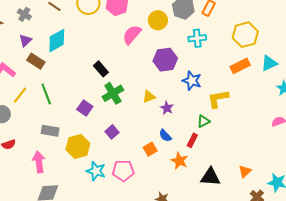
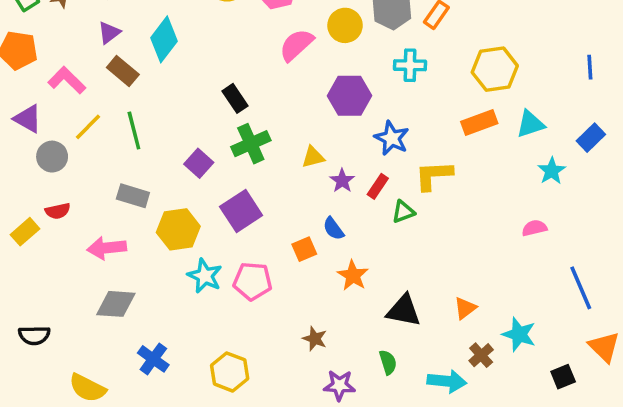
cyan diamond: (57, 41) -> (164, 39), turned -30
purple square: (112, 132) -> (241, 211), size x1.6
red rectangle: (192, 140) -> (378, 186), moved
pink arrow: (39, 162) -> (107, 248), turned -95

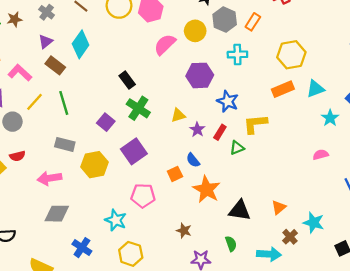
green cross: (251, 144) -> (138, 108), turned -30
orange star: (353, 275) -> (207, 189), size x1.4
cyan star: (205, 276) -> (116, 220), moved

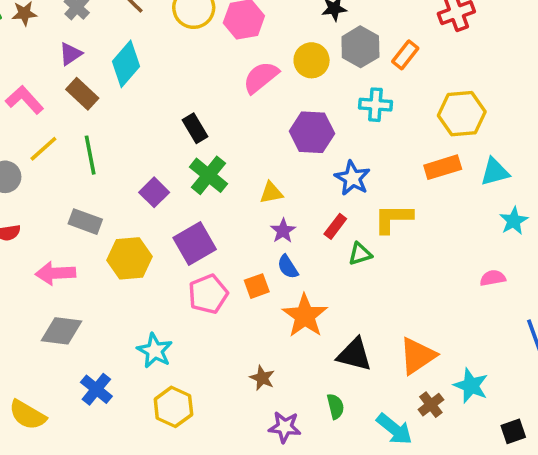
purple star: (197, 130) -> (283, 231), moved
pink pentagon: (143, 196) -> (208, 294), moved, turned -30
orange triangle: (279, 207) -> (417, 356), size x1.6
cyan arrow: (269, 254) -> (394, 429), turned 30

